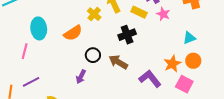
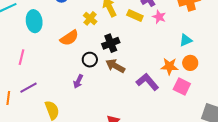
cyan ellipse: (39, 28) -> (34, 21), moved
black cross: (127, 35) -> (111, 43), moved
orange star: (172, 64) -> (169, 66), turned 30

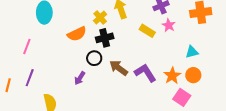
yellow rectangle: (135, 15) -> (147, 31), moved
black cross: (111, 43) -> (105, 38), moved
orange star: (169, 66) -> (172, 76), turned 30
purple L-shape: (147, 82) -> (145, 73), moved
purple line: (29, 88) -> (30, 78), turned -48

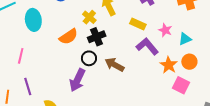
pink star: (169, 25) -> (165, 30), moved
purple L-shape: (145, 73) -> (147, 46), moved
purple line: (30, 78) -> (28, 86), turned -30
purple arrow: (80, 78) -> (77, 80), size x1.6

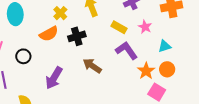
yellow cross: (89, 17) -> (60, 13), moved
pink star: (165, 30) -> (145, 27), moved
black circle: (89, 58) -> (23, 56), moved

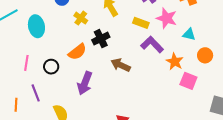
pink star: (145, 27) -> (167, 18), size x1.5
orange semicircle: (49, 34) -> (77, 52), moved
cyan triangle: (165, 46) -> (189, 34), turned 40
orange circle: (167, 69) -> (205, 55), moved

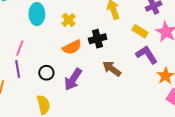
yellow cross: (81, 18) -> (69, 20), moved
black circle: (51, 67) -> (46, 73), moved
purple line: (36, 93) -> (18, 69), moved

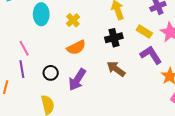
black cross: (98, 39) -> (114, 38), moved
pink line: (20, 48) -> (24, 48), turned -49

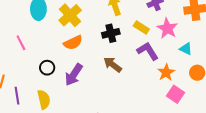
yellow cross: (73, 20) -> (70, 15), size x1.6
purple line: (22, 69) -> (17, 96), moved

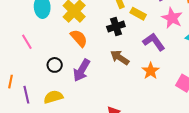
yellow rectangle: (141, 27) -> (138, 14), moved
orange semicircle: (73, 43) -> (79, 38), turned -102
orange star: (166, 72) -> (151, 71), moved
yellow semicircle: (44, 100) -> (53, 97), turned -90

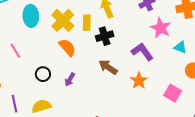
yellow rectangle: (138, 14) -> (87, 23), moved, turned 63
purple arrow: (82, 70) -> (70, 80), size x0.6

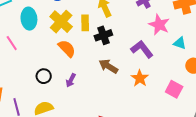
pink line: (15, 51) -> (12, 43), moved

